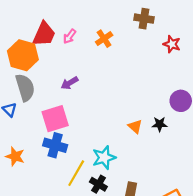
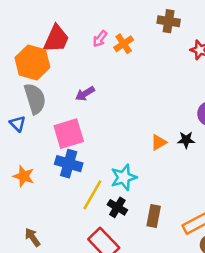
pink arrow: (70, 36) -> (100, 39), moved
orange triangle: (135, 126) -> (159, 142), turned 48

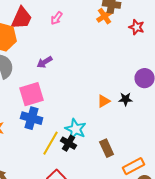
orange cross: (124, 44) -> (105, 16), moved
cyan star: (124, 177) -> (76, 129), turned -30
black cross: (117, 207) -> (69, 143), moved
brown rectangle: (154, 216) -> (107, 148), moved, turned -36

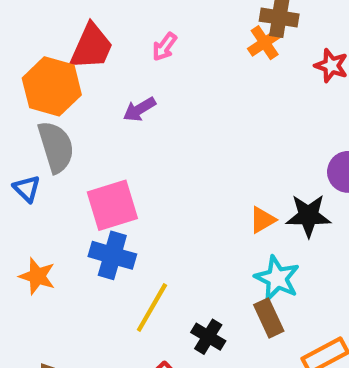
purple arrow: (45, 62) -> (139, 109), moved
black star: (126, 99) -> (308, 216), size x1.5
cyan star: (76, 129) -> (277, 278), moved
black cross: (69, 143) -> (208, 337), moved

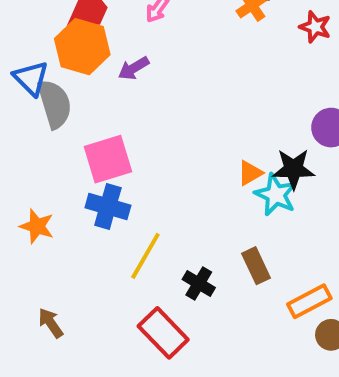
orange hexagon: (52, 86) -> (82, 47), moved
blue triangle: (27, 189) -> (31, 78), moved, size x1.4
cyan star: (277, 278) -> (276, 195), moved

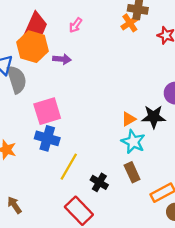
purple arrow: (134, 68) -> (62, 59), turned -144
cyan star: (276, 195) -> (133, 142), moved

